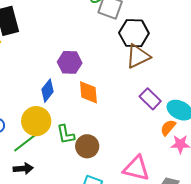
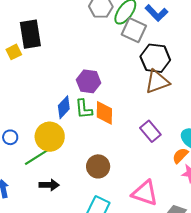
purple rectangle: (150, 99) -> (150, 131), moved
green L-shape: (66, 134) -> (84, 109), moved
black arrow: (23, 169) -> (49, 185), moved

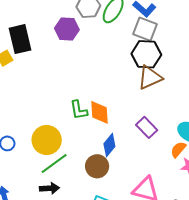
gray square: (134, 30) -> (145, 29), moved
purple hexagon: (89, 81) -> (67, 29), moved
blue diamond: (64, 107) -> (109, 145), moved
green line: (38, 156) -> (54, 164), moved

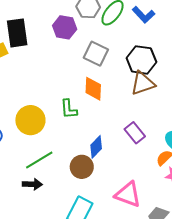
gray square: (145, 29) -> (96, 54), moved
orange diamond: (100, 112) -> (93, 89), moved
yellow circle: (47, 140) -> (30, 120), moved

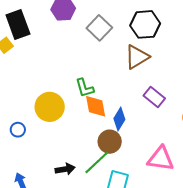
gray square: (96, 54) -> (99, 28), turned 30
brown triangle: (143, 83) -> (137, 57), moved
orange diamond: (93, 89) -> (96, 106), moved
green line: (39, 160) -> (97, 162), moved

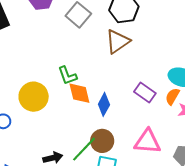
purple rectangle: (154, 97) -> (145, 93), moved
brown circle: (110, 142) -> (102, 141), moved

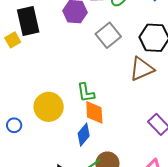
blue diamond: (104, 104) -> (84, 135), moved

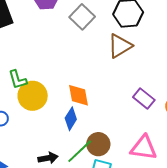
green L-shape: (86, 93) -> (18, 80), moved

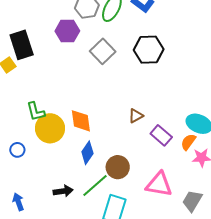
brown triangle: (120, 46) -> (136, 116), moved, size x0.6
orange diamond: (79, 95) -> (81, 121), moved
brown circle: (98, 144) -> (118, 167), moved

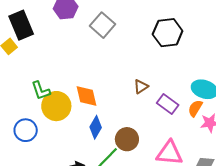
black hexagon: (149, 50) -> (168, 33), moved
blue circle: (17, 150) -> (26, 130), size x1.5

